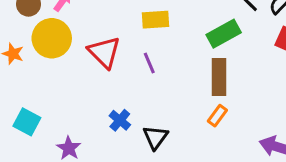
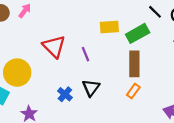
yellow rectangle: (155, 20) -> (109, 27), moved
yellow circle: (52, 38) -> (17, 73), moved
black triangle: (155, 137) -> (91, 88), moved

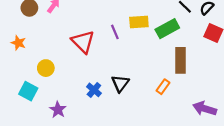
purple line: (86, 54) -> (115, 32), moved
brown rectangle: (134, 64) -> (181, 60), moved
yellow circle: (17, 73) -> (46, 68), size x0.6

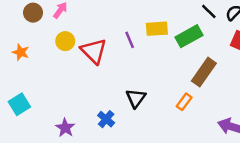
brown rectangle: (181, 60) -> (204, 72), turned 35
yellow circle: (46, 68) -> (65, 41), moved
blue cross: (94, 90) -> (106, 119), moved
cyan square: (28, 91) -> (19, 104), moved, turned 30

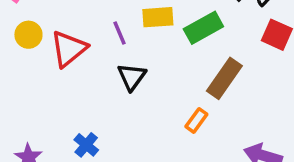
red triangle: (94, 51) -> (69, 49), turned 36
black triangle: (136, 98) -> (132, 77), moved

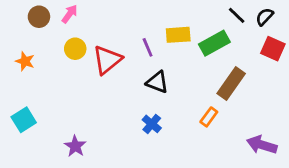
black triangle: (132, 77) -> (157, 82), turned -45
blue cross: (86, 145) -> (152, 124), moved

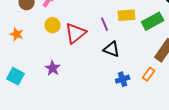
cyan square: (24, 120) -> (16, 76), turned -30
blue cross: (152, 124) -> (123, 79), moved, turned 32
purple star: (75, 146) -> (53, 68), moved

